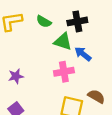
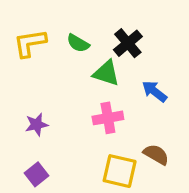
black cross: (77, 21) -> (128, 43), turned -30
blue arrow: (83, 54) -> (154, 91), moved

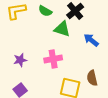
pink cross: (108, 118) -> (53, 59), moved
brown semicircle: (156, 154) -> (92, 78), turned -133

